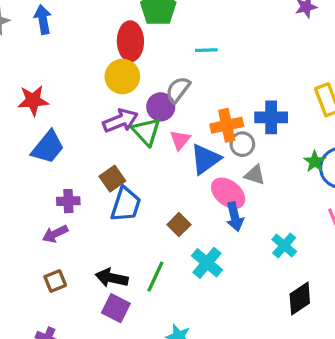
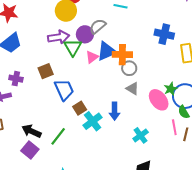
blue cross: (271, 117) -> (164, 34), moved
blue triangle: (205, 159) -> (107, 51), moved
pink ellipse: (228, 193) -> (159, 100), moved
blue trapezoid: (126, 204) -> (64, 90), moved, turned -55
cyan cross: (207, 263) -> (93, 121), moved

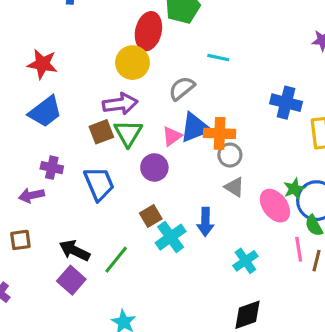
purple circle: (85, 34) -> (154, 167), moved
green triangle: (73, 47) -> (128, 133), moved
brown square: (46, 71) -> (101, 132), moved
blue trapezoid: (64, 90) -> (99, 184), moved

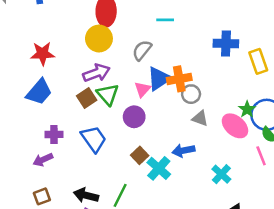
red star: (42, 64) -> (43, 54), moved
blue arrow: (205, 222) -> (183, 151), turned 90

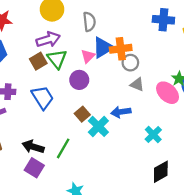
gray semicircle: (142, 50) -> (89, 22), turned 132

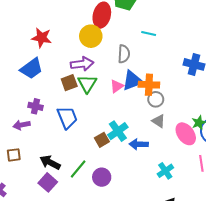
purple circle: (79, 80) -> (102, 177), moved
cyan cross: (98, 126) -> (118, 131), moved

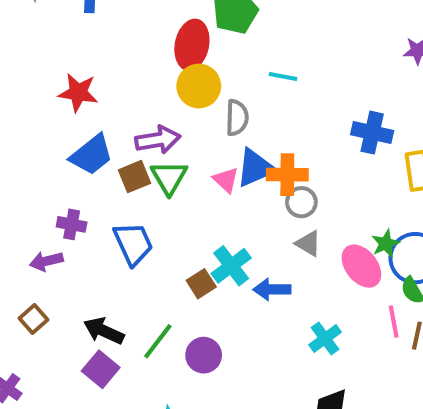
yellow circle: (91, 36) -> (199, 86), moved
blue trapezoid: (31, 69) -> (91, 155), moved
pink triangle: (117, 86) -> (226, 180), turned -40
brown square: (14, 155) -> (33, 319), turned -32

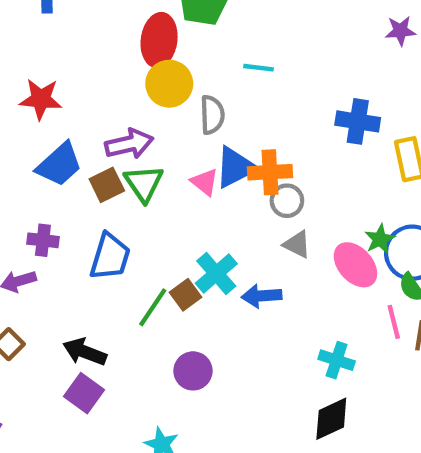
blue trapezoid: (133, 244) -> (110, 257), turned 45
cyan cross: (325, 338) -> (337, 360), moved, turned -32
green line: (158, 341) -> (153, 307), moved

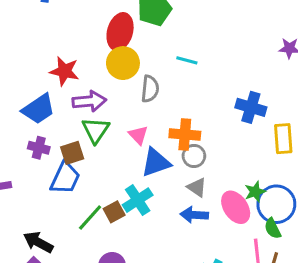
red star: (41, 99) -> (64, 71), moved
blue triangle: (235, 167) -> (156, 163), moved
brown square: (107, 185) -> (72, 153), moved
purple cross: (43, 240) -> (39, 148), moved
blue arrow: (262, 296) -> (194, 215), moved

